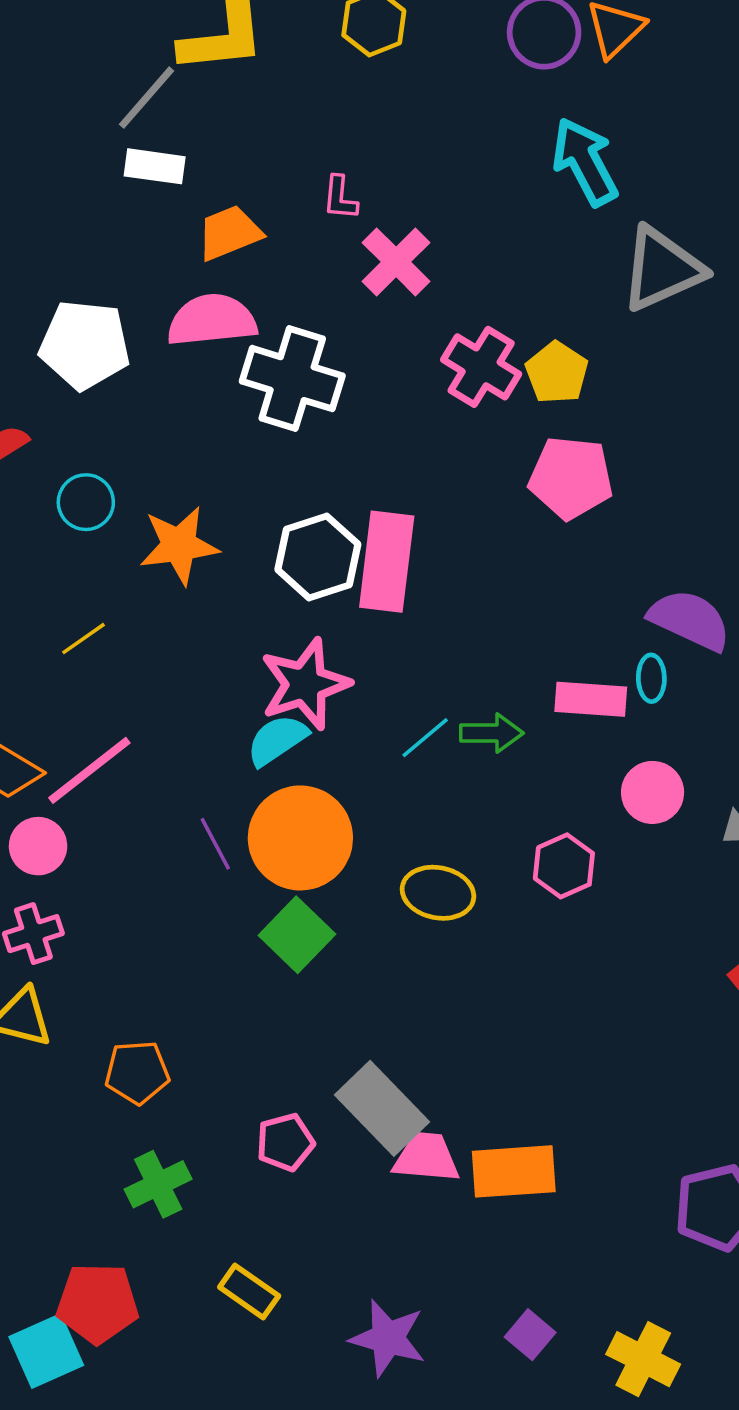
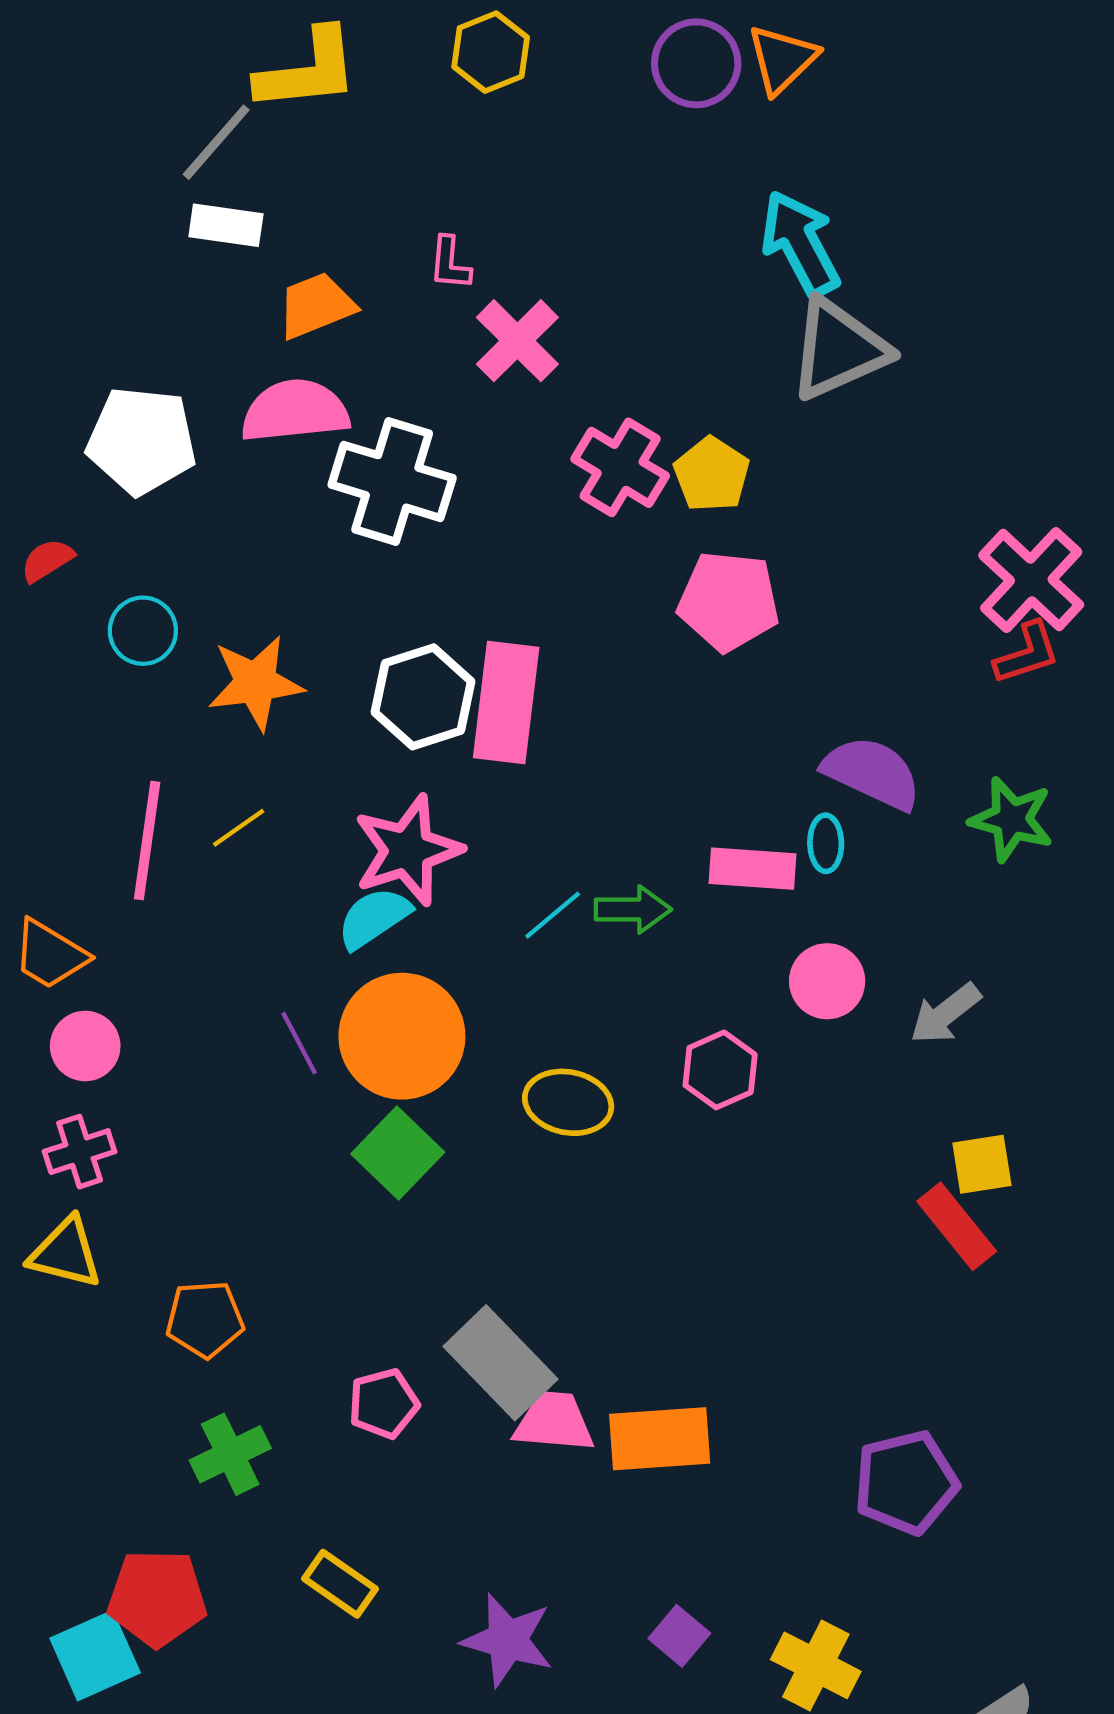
cyan arrow: (585, 162) -> (800, 244), moved
yellow line: (84, 639) -> (239, 828), moved
pink line: (89, 770) -> (147, 840), moved, turned -44

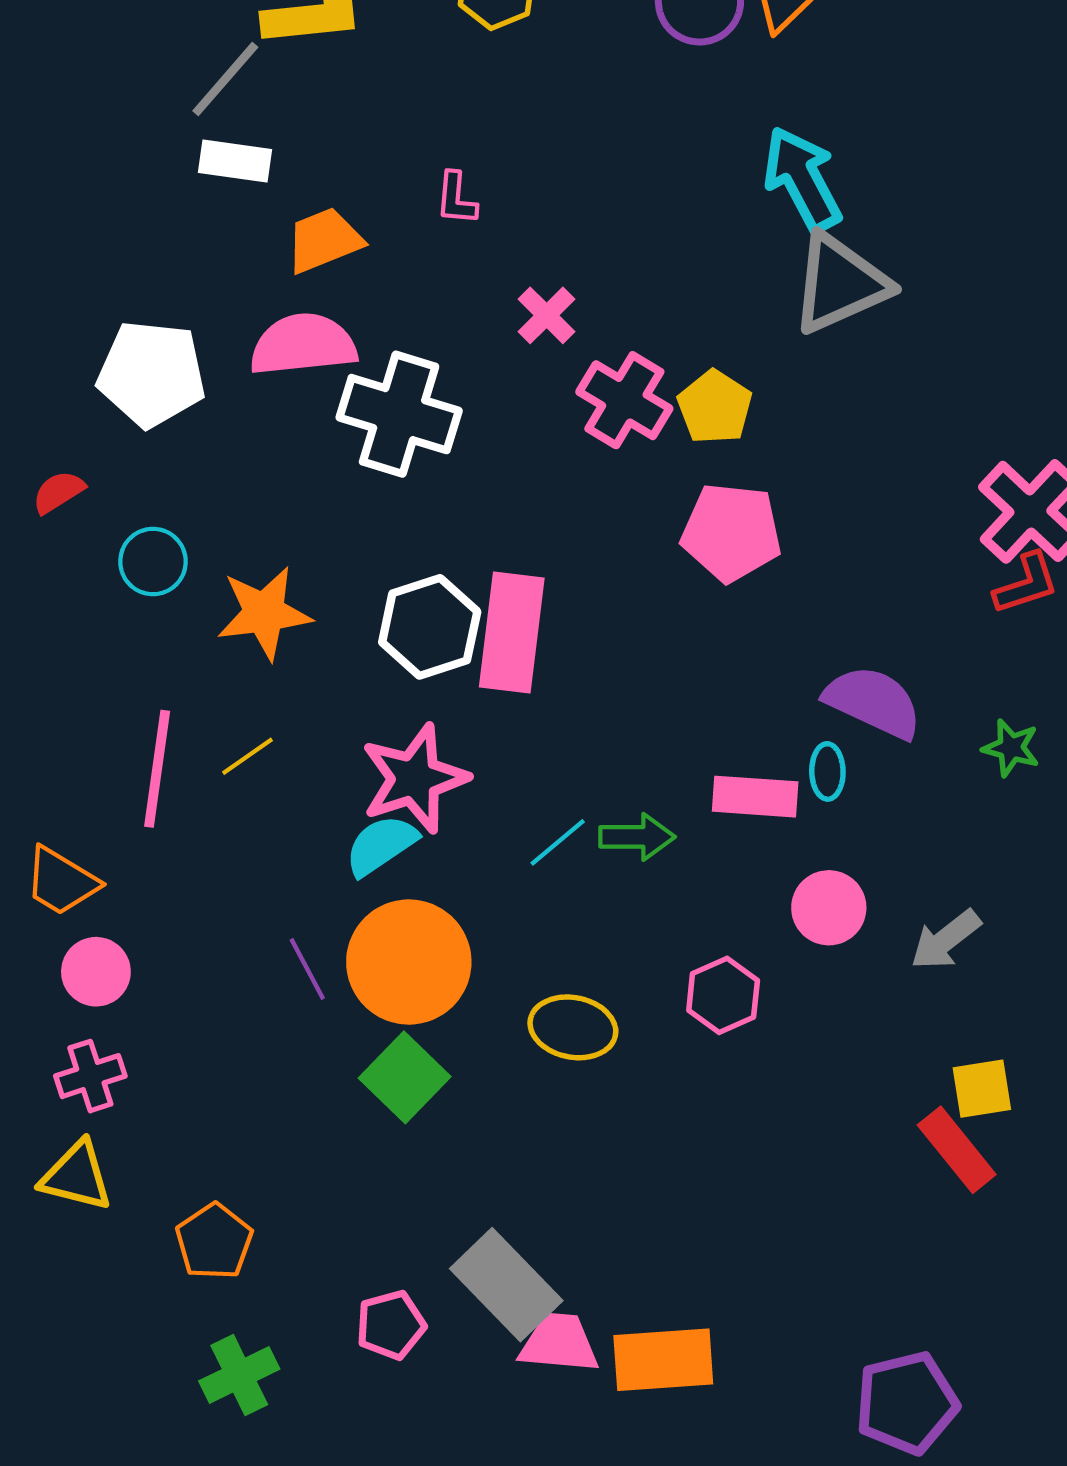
pink cross: (517, 341) -> (547, 315), moved, size x0.7
green star: (1012, 819) -> (1011, 748), size x0.7
orange pentagon: (205, 1319) -> (214, 1242), turned -30

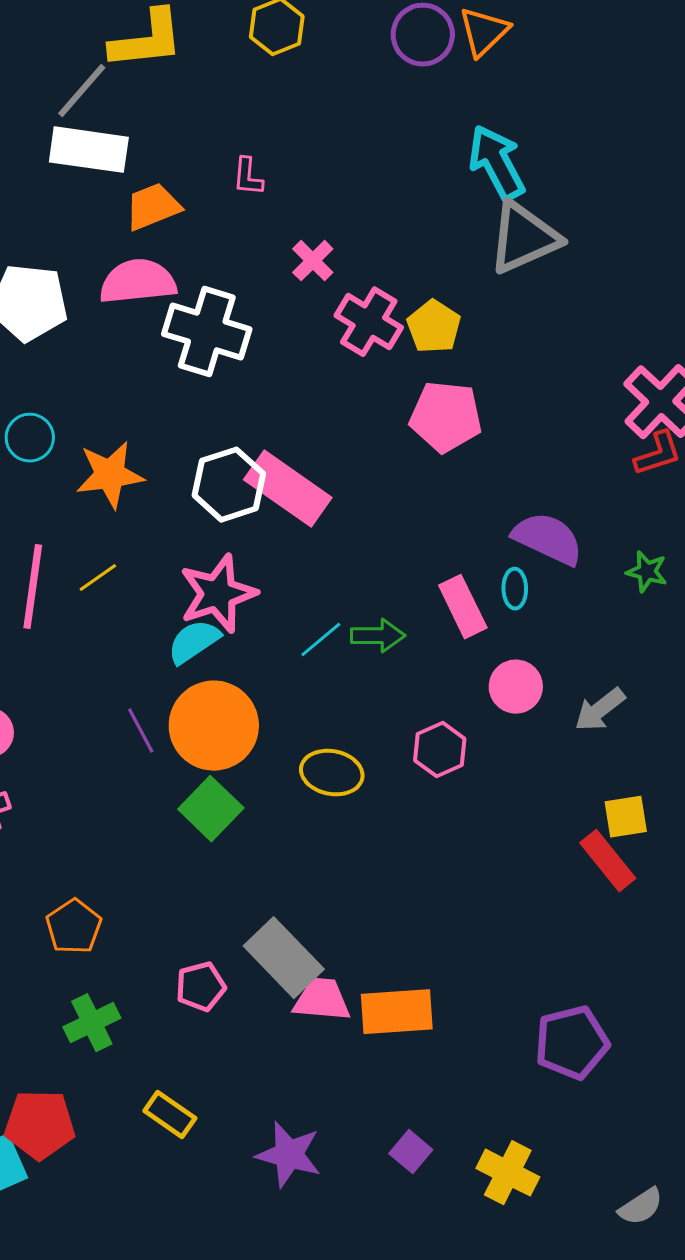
white rectangle: (235, 161) -> (89, 150), size x1.5
pink rectangle: (512, 632) -> (288, 489), turned -62
pink rectangle: (755, 797) -> (463, 607), turned 60

